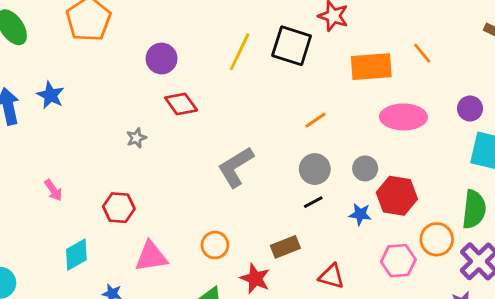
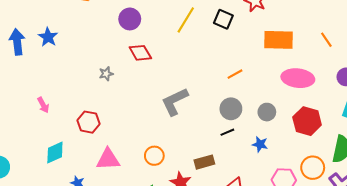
black square: (292, 46) -> (223, 19), size x0.7
orange line: (422, 53) -> (326, 40), moved
red hexagon: (397, 196) -> (307, 121), moved

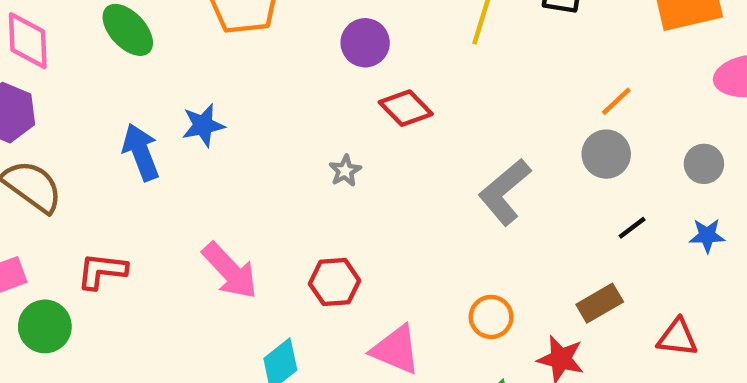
blue star: (48, 37) -> (203, 125), turned -30
pink arrow: (43, 105) -> (230, 271), size x1.8
gray circle: (231, 109) -> (606, 154), moved
pink triangle: (108, 159) -> (396, 350), turned 40

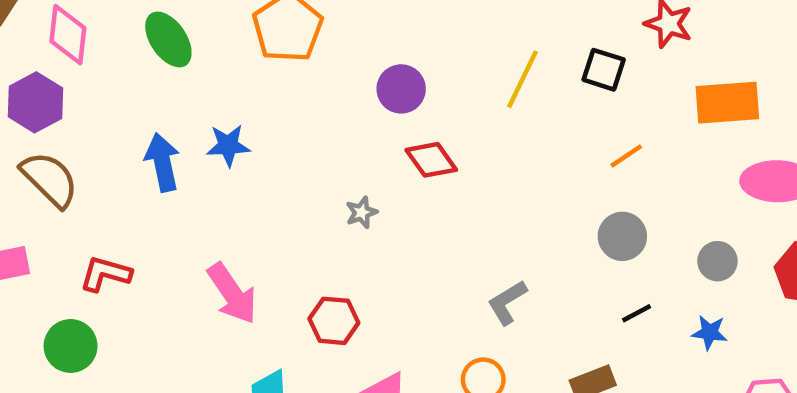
orange line: (616, 101) -> (626, 156), moved
gray L-shape: (505, 192) -> (507, 302), moved, size x0.7
green circle: (45, 326) -> (71, 346), moved

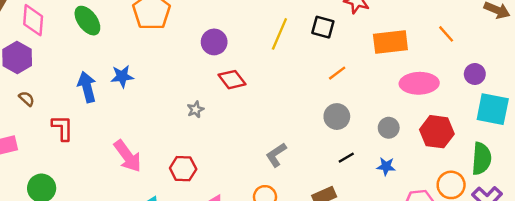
brown semicircle: (50, 179) -> (27, 99), size x0.5
red L-shape: (105, 274) -> (63, 128), moved, turned 76

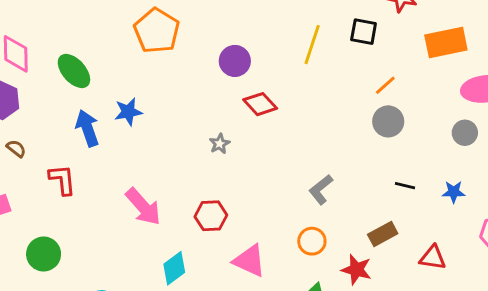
green ellipse: (87, 21) -> (74, 71), moved
gray circle: (337, 117) -> (388, 121), moved
gray circle: (389, 128) -> (465, 133), moved
black line: (346, 158) -> (405, 186), turned 49

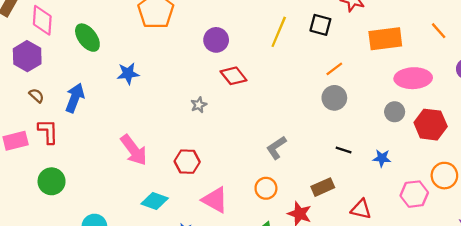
blue arrow: (87, 128) -> (75, 98), moved, turned 36
red L-shape: (62, 180) -> (48, 131), moved
cyan diamond: (174, 268) -> (155, 201), turned 52

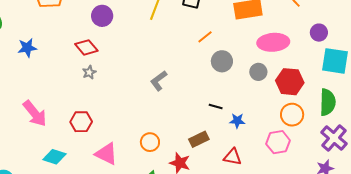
red diamond: (233, 76) -> (86, 47), moved
gray circle: (334, 98) -> (222, 61), moved
gray L-shape: (276, 148) -> (159, 81), moved
blue star: (382, 158) -> (237, 121), moved
orange circle: (444, 176) -> (292, 115), moved

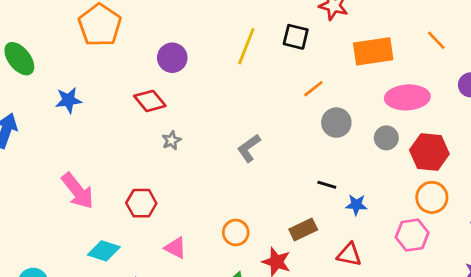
gray star: (89, 72) -> (171, 140), moved
pink triangle: (106, 154) -> (175, 248), size x0.7

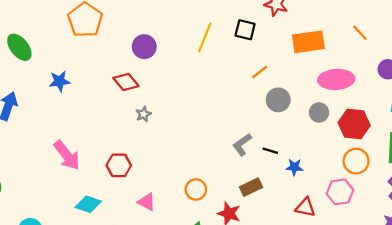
gray L-shape: (249, 148) -> (242, 145), moved
red triangle: (349, 255) -> (305, 207), moved

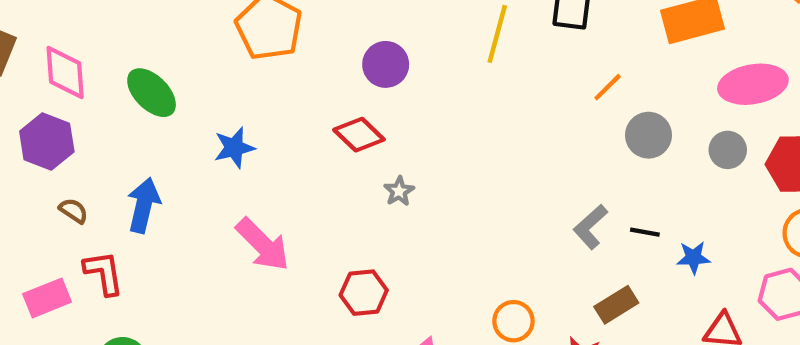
pink arrow: (67, 155) -> (263, 244), moved

